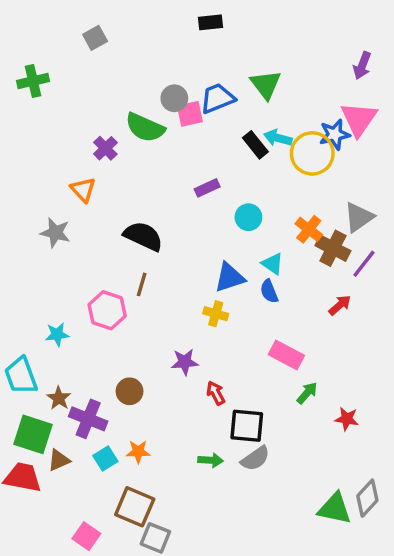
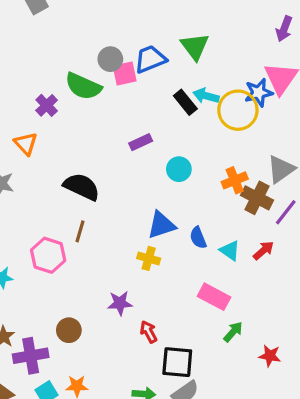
orange cross: (309, 229) -> (235, 180), turned 30
cyan triangle: (273, 264) -> (230, 250), moved
purple cross: (88, 419) -> (31, 356), turned -32

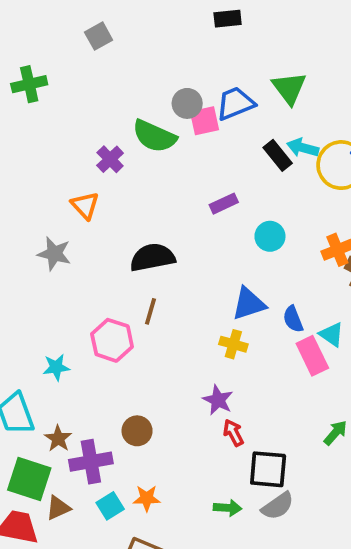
black semicircle: (82, 187) -> (152, 257), turned -36
pink rectangle: (214, 297) -> (312, 356), moved, turned 36
purple star: (120, 303) -> (218, 400), moved, turned 30

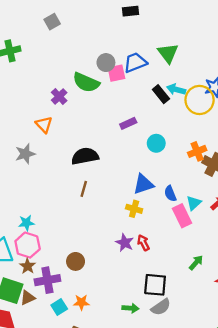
gray star: (54, 254) -> (25, 154), turned -30
cyan triangle: (332, 335) -> (194, 203), turned 42
pink hexagon: (112, 340) -> (28, 245), moved
red arrow: (233, 433) -> (143, 243), moved
brown triangle: (58, 508) -> (28, 298), moved

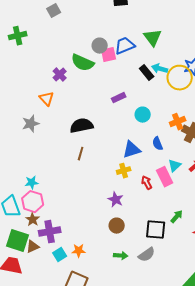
blue semicircle: (170, 194) -> (158, 144), moved
yellow cross: (134, 209) -> (124, 171), turned -32
red arrow: (143, 243) -> (147, 183), moved
brown circle: (76, 261) -> (117, 226), moved
black square: (155, 285) -> (156, 230), moved

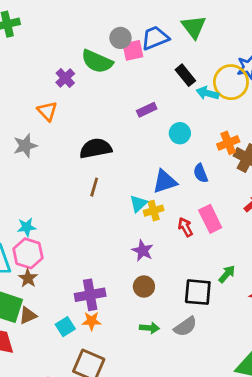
cyan arrow: (160, 69) -> (207, 93), moved
cyan triangle: (175, 166) -> (138, 204), moved
purple cross: (50, 232) -> (90, 295), moved

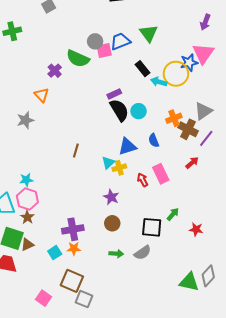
black semicircle: (96, 148) -> (119, 110), moved, turned 70

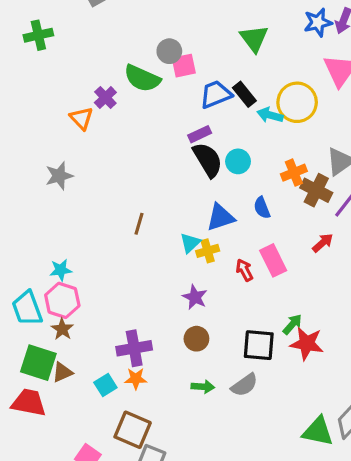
blue trapezoid: (120, 41) -> (216, 94), moved
blue star: (189, 63) -> (318, 22), moved
orange triangle: (42, 95) -> (81, 118), moved
red star: (196, 229) -> (307, 343), moved, size x1.5

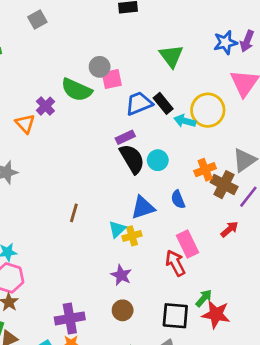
red arrow: (244, 270) -> (175, 263), moved, size x1.4

